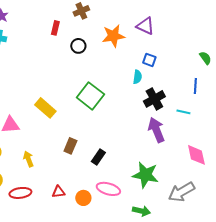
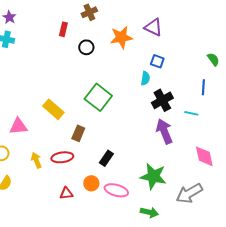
brown rectangle: (70, 146) -> (78, 133), moved
red ellipse: (20, 193) -> (62, 157), moved
orange circle: (83, 198) -> (91, 183), moved

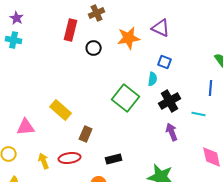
red rectangle: (63, 29) -> (71, 30), size x1.5
green square: (98, 97) -> (126, 98), moved
purple arrow: (164, 131) -> (172, 132), size x0.7
black rectangle: (106, 158) -> (114, 159), turned 42

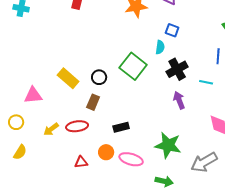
black circle: (94, 48) -> (99, 77), moved
yellow arrow: (44, 161) -> (51, 129), turned -105

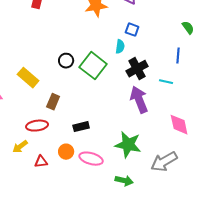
black circle: (99, 77) -> (66, 61), moved
purple arrow: (179, 100) -> (139, 100), size x1.5
yellow arrow: (51, 129) -> (20, 147), moved

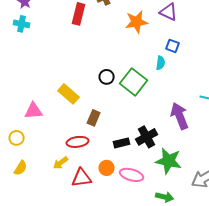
black cross: (137, 69) -> (147, 137), moved
red triangle: (41, 162) -> (82, 178), size x1.5

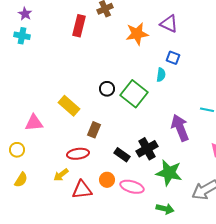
black rectangle: (122, 143) -> (122, 155), turned 49

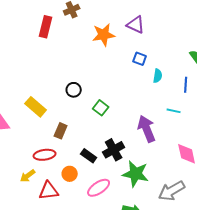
cyan semicircle: (161, 75) -> (158, 76), moved
green square: (134, 94) -> (101, 108), moved, size x0.6
orange circle: (107, 180) -> (70, 174), moved
pink ellipse: (132, 187) -> (99, 188), turned -50

